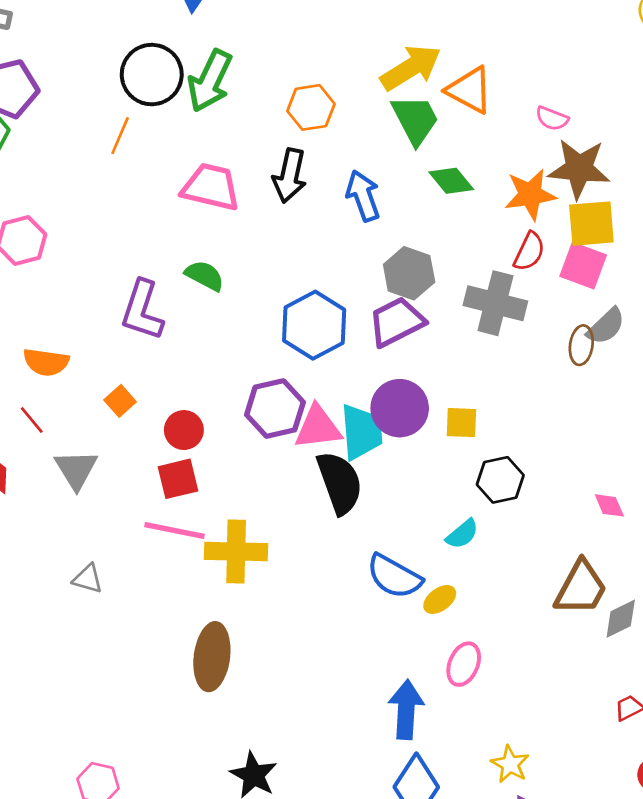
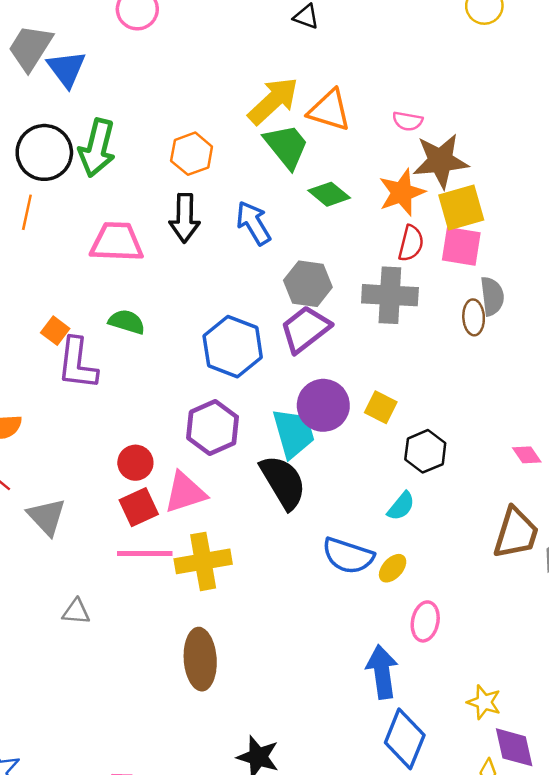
gray semicircle: (606, 326) -> (492, 296), turned -42
orange square: (120, 401) -> (55, 331), moved
yellow square: (461, 423) -> (381, 407), turned 36
pink triangle: (318, 427) -> (185, 493), moved

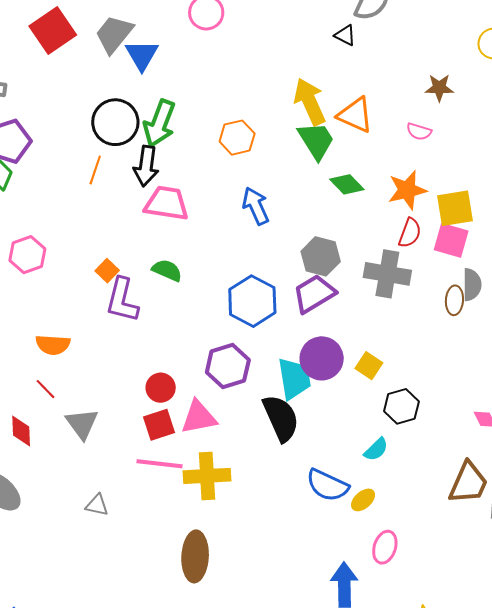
yellow arrow: (273, 101) -> (310, 102), turned -78
brown star: (441, 161) -> (439, 88), moved, size x0.6
black arrow: (185, 218) -> (146, 166), moved
blue arrow: (253, 223) -> (256, 206), moved

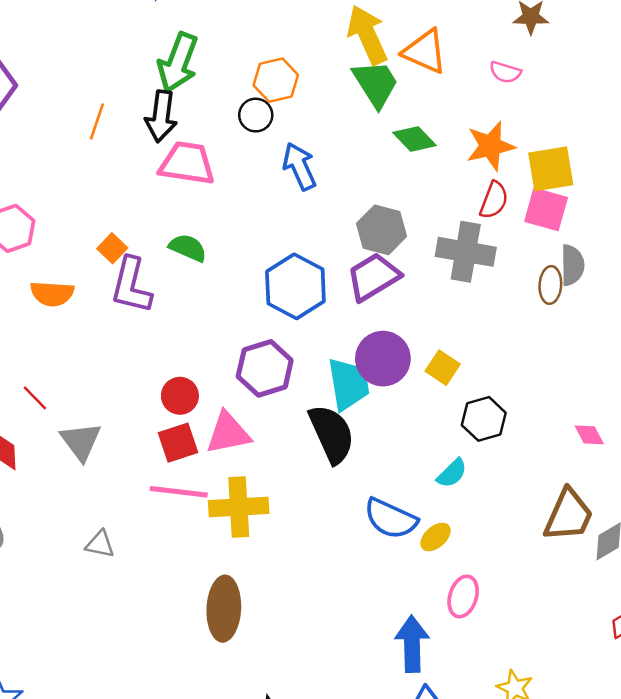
black circle: (115, 122) -> (256, 115), moved, size x0.6
orange semicircle: (53, 345) -> (52, 294), moved

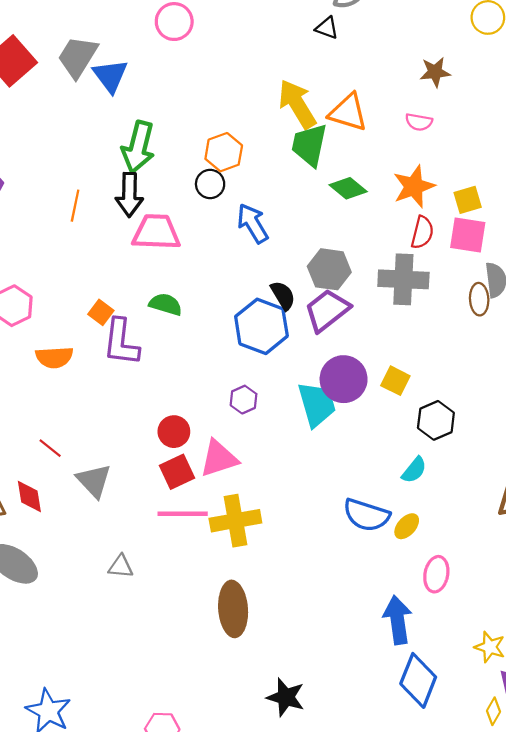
green trapezoid: (376, 84) -> (309, 145), turned -129
yellow square: (551, 169) -> (468, 200), size x0.7
purple hexagon: (265, 368) -> (244, 400), size x0.6
black semicircle: (332, 434) -> (283, 295), moved, size x0.6

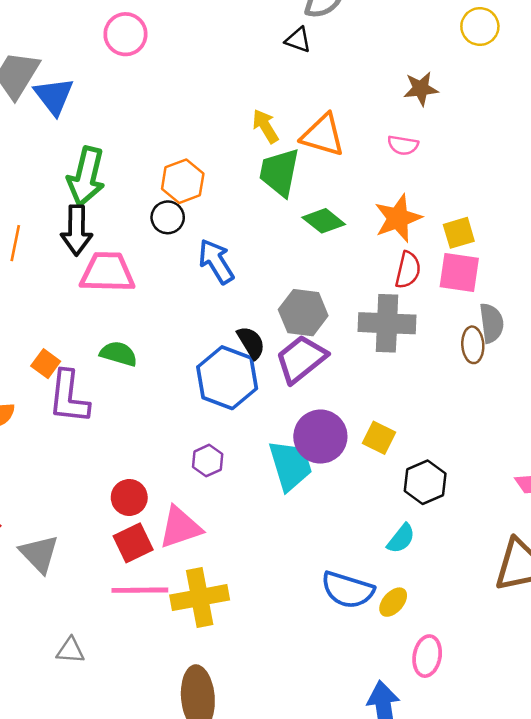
yellow arrow: (297, 104) -> (265, 126), size x0.6

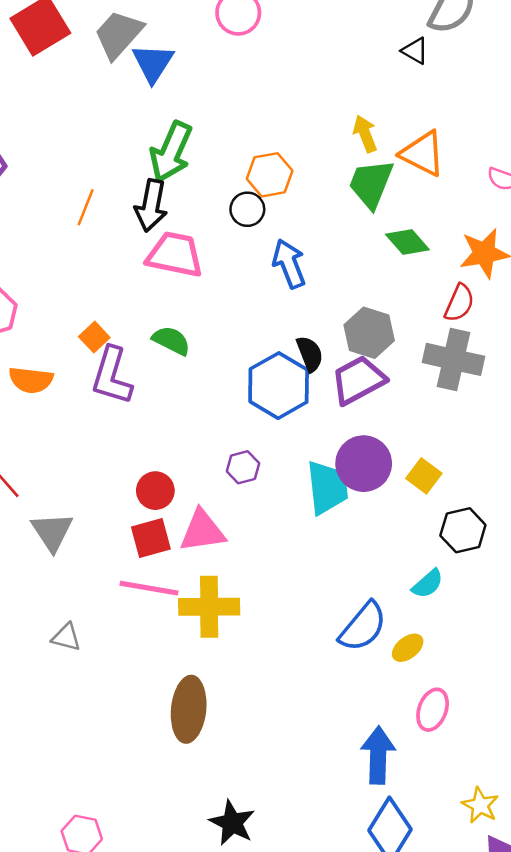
red semicircle: (408, 270) -> (459, 303), moved
blue semicircle: (348, 590) -> (363, 627), turned -78

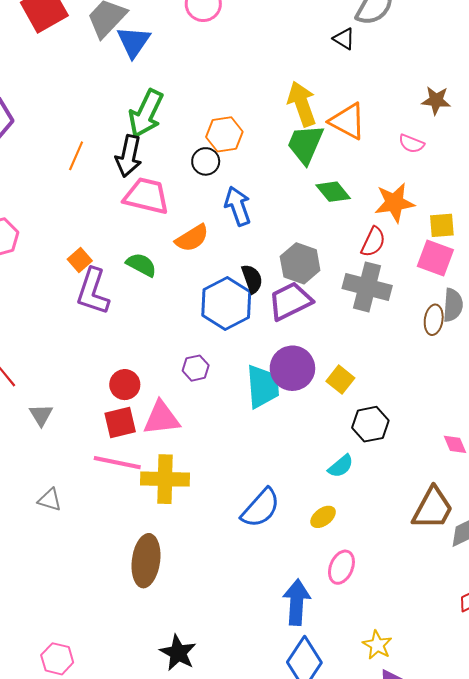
yellow arrow: (365, 134) -> (302, 104), size x1.5
orange semicircle: (31, 380) -> (192, 238), moved, turned -40
gray triangle: (52, 532) -> (41, 415), size x0.7
blue semicircle: (363, 627) -> (261, 508), moved

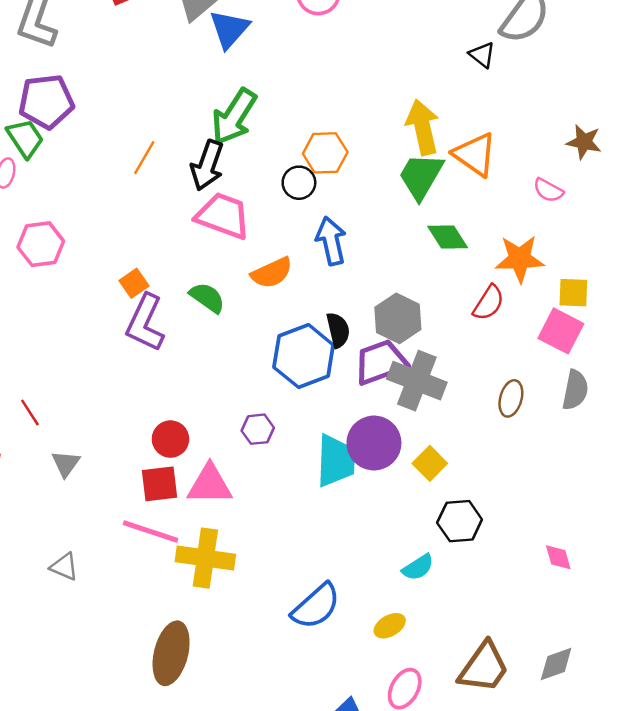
gray cross: (367, 287) -> (417, 381), moved
brown ellipse: (434, 320) -> (511, 398), moved
brown trapezoid: (433, 508) -> (484, 667), moved

